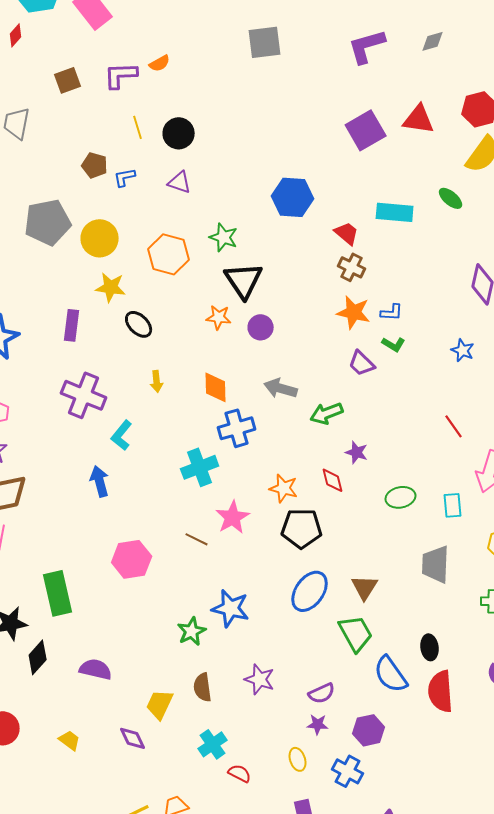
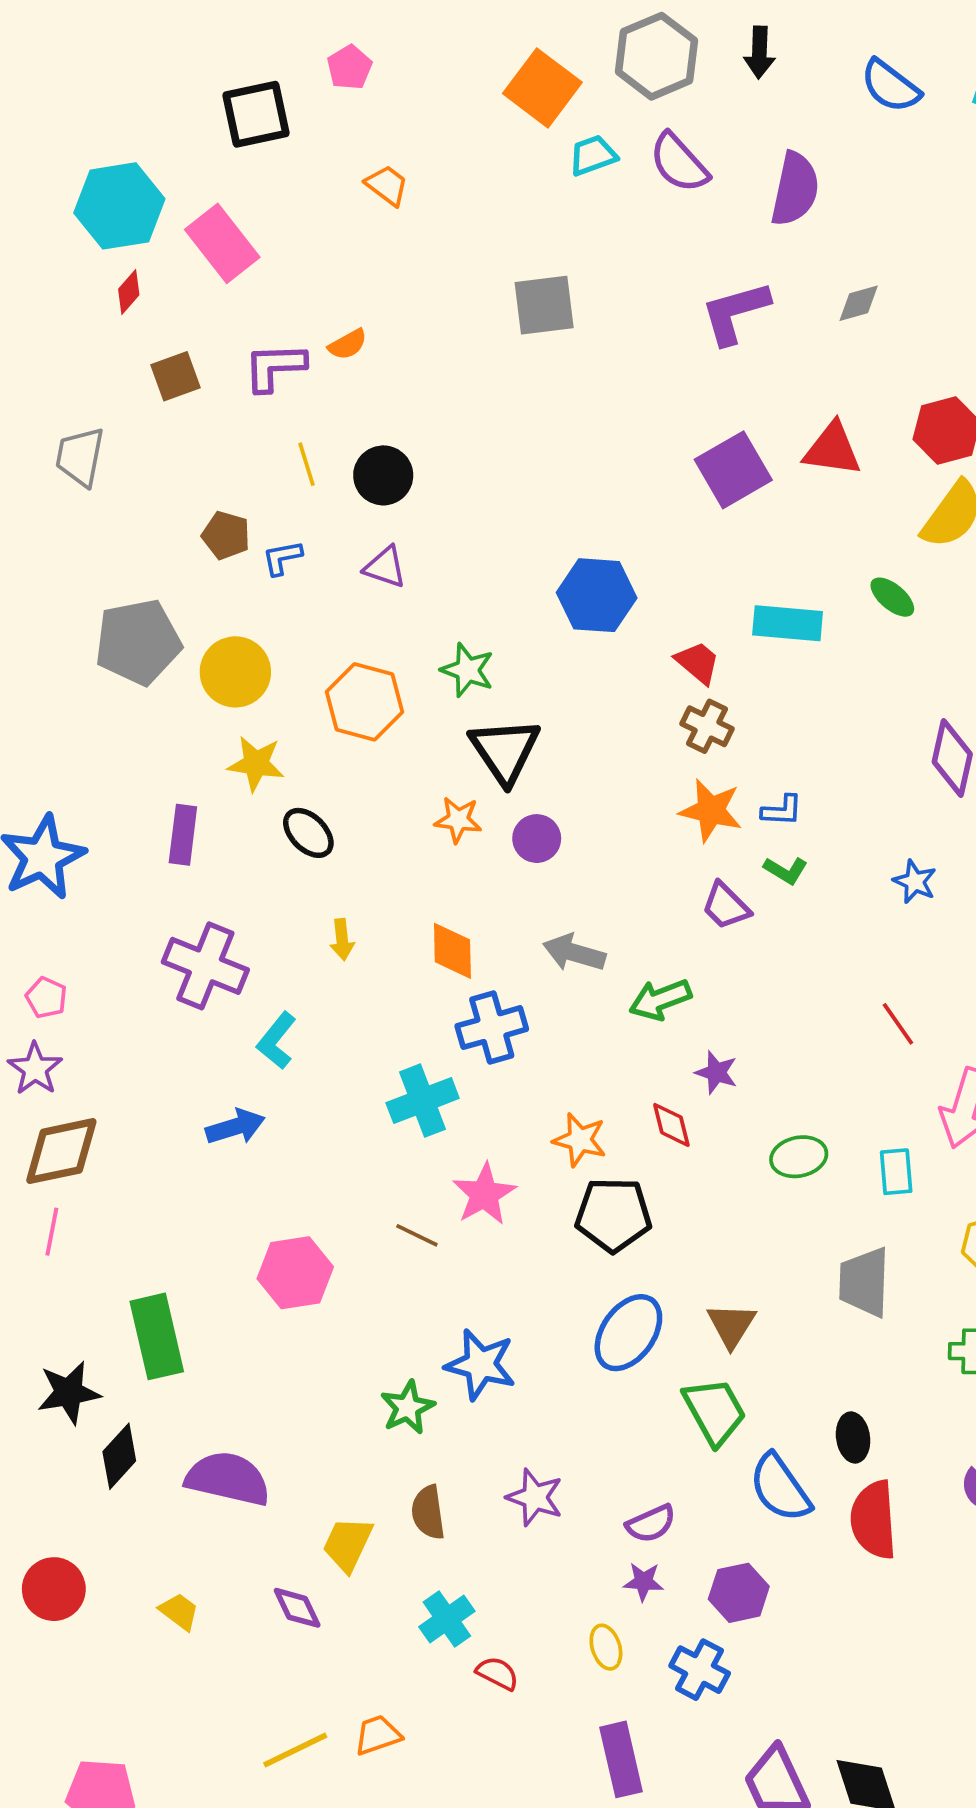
red diamond: (16, 35) -> (129, 292), moved
blue arrow: (100, 481) -> (235, 1127), turned 88
purple semicircle: (96, 669) -> (228, 1479), size x1.4

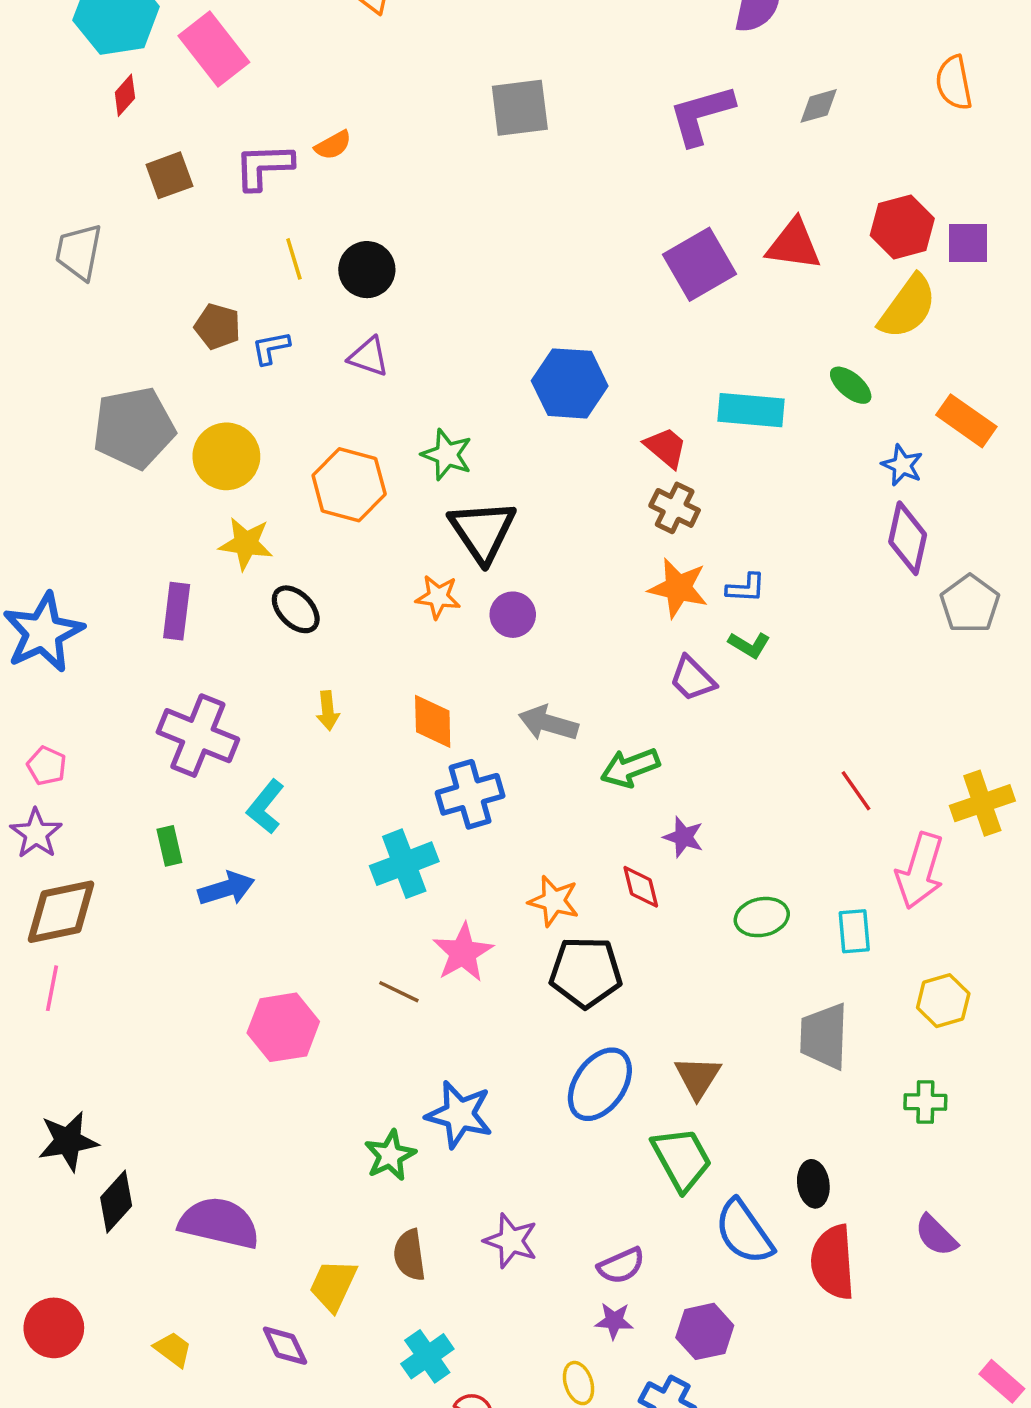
blue star: (915, 882) -> (902, 465), moved
green rectangle: (157, 1336) -> (169, 846), moved, size x0.5

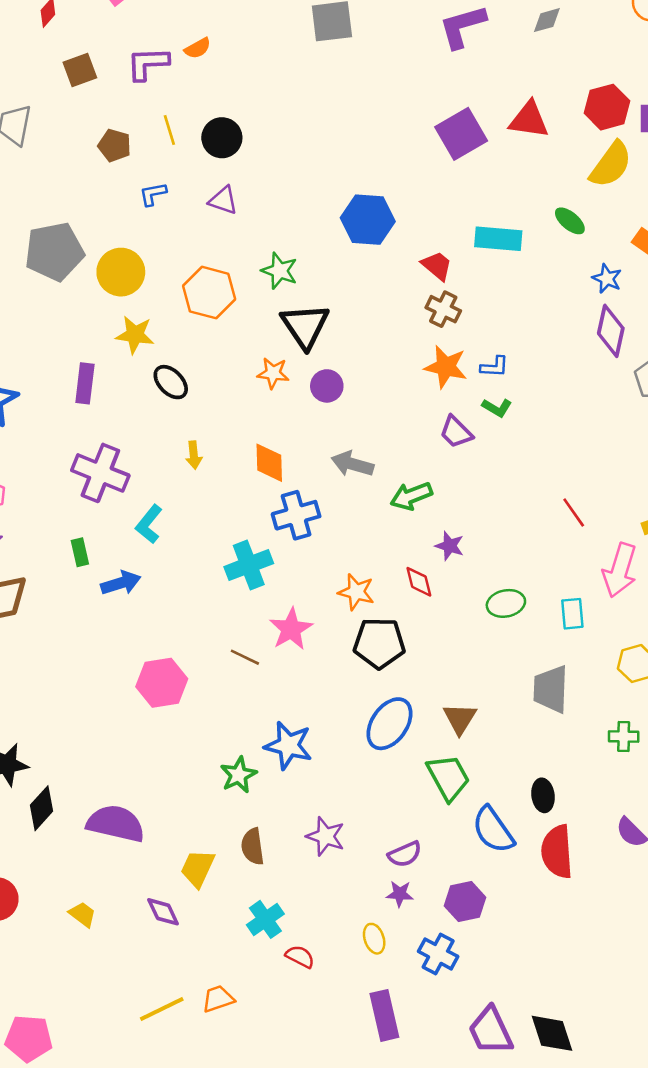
brown pentagon: (217, 327) -> (114, 145), moved

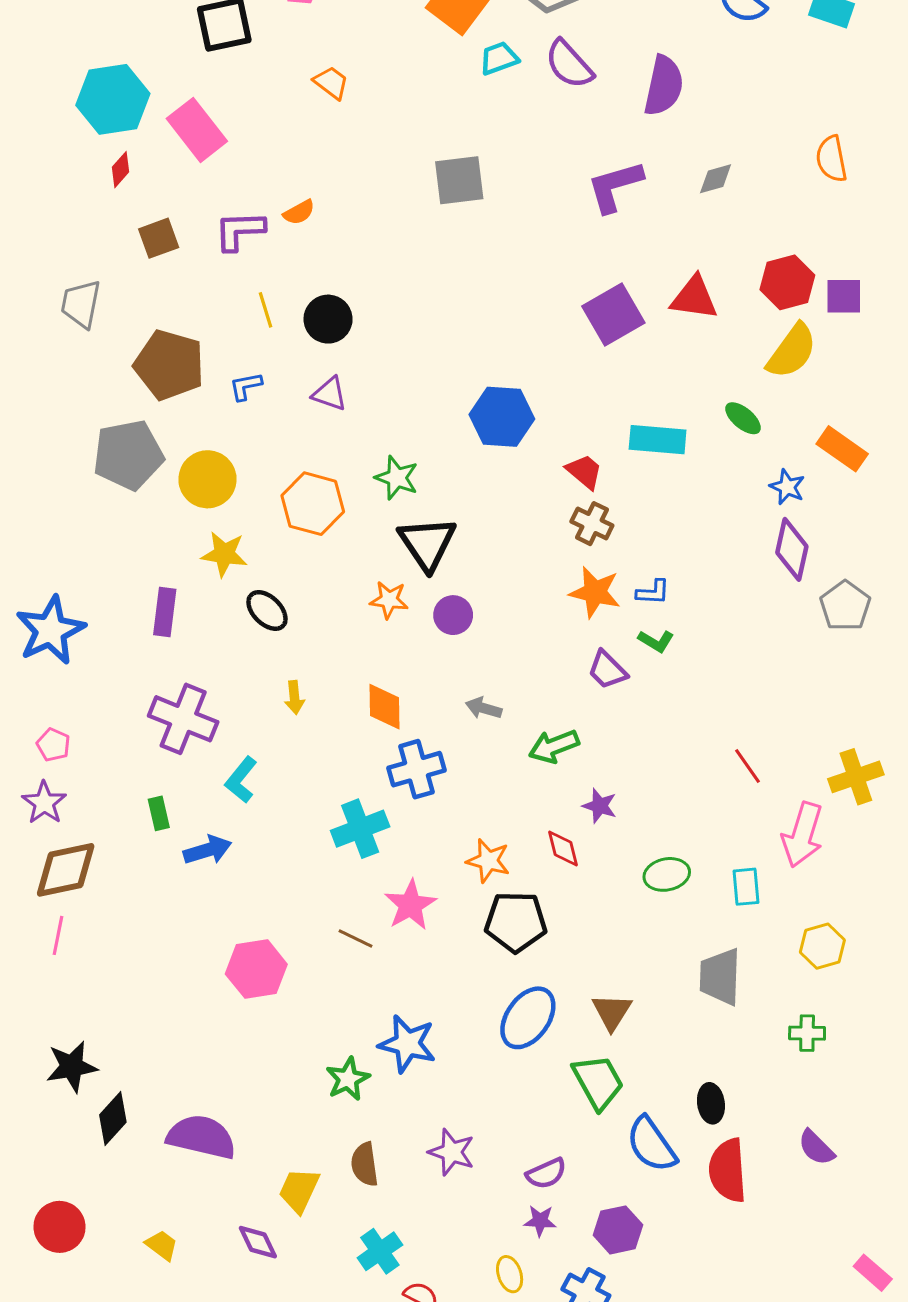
brown pentagon: (114, 145) -> (169, 365), moved, size x1.8
gray arrow: (352, 464) -> (484, 708), size x0.7

